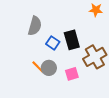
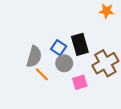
gray semicircle: (35, 26) -> (34, 57), moved
gray circle: (49, 68) -> (64, 63), moved

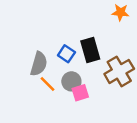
gray circle: (64, 63) -> (71, 81), moved
pink square: (80, 82) -> (80, 93), moved

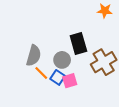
blue square: (66, 54) -> (58, 77), moved
gray circle: (71, 81) -> (62, 60), moved

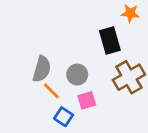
black rectangle: (78, 44) -> (110, 40), moved
blue square: (58, 77) -> (64, 117), moved

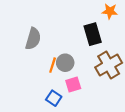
gray semicircle: (42, 69) -> (33, 39), moved
orange line: (51, 91) -> (53, 65), moved, turned 63

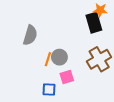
black rectangle: (93, 34) -> (94, 23), moved
blue square: (54, 98) -> (49, 89), turned -32

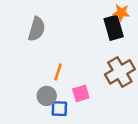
gray semicircle: (30, 35) -> (37, 29), moved
gray circle: (59, 57) -> (47, 96), moved

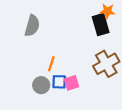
blue square: (59, 109) -> (59, 82), moved

